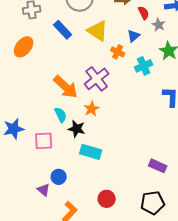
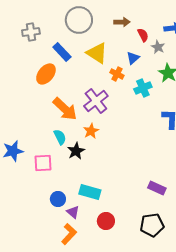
orange ellipse: (24, 47) -> (46, 74), moved
black star: (77, 129) -> (76, 151), turned 30
cyan rectangle: (91, 152) -> (90, 192), moved
purple triangle: (44, 190) -> (73, 212), moved

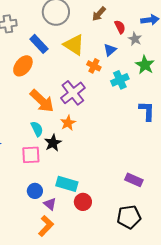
brown arrow: (122, 22) -> (99, 14), turned 133
pink square: (43, 163) -> (31, 155), moved
red circle: (106, 221) -> (83, 202), moved

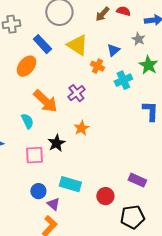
red semicircle: (120, 27) -> (123, 11), moved, turned -48
purple cross: (73, 93) -> (76, 93), size x0.7
orange star: (68, 123) -> (81, 128), moved
cyan semicircle: (37, 129) -> (27, 121), moved
red circle: (83, 202) -> (105, 196), moved

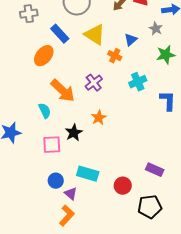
green star: (148, 65) -> (166, 55), turned 30
cyan cross: (123, 80) -> (138, 82), moved

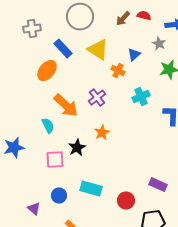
purple triangle: (71, 194) -> (34, 209), moved

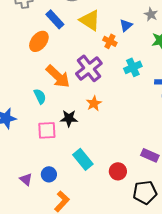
purple cross: (97, 98) -> (89, 68), size x1.5
black star: (77, 148) -> (69, 118), turned 30
cyan rectangle: (91, 189) -> (83, 159), turned 35
blue circle: (59, 196) -> (49, 174), moved

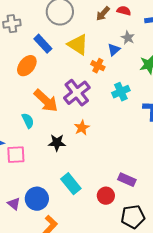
gray star: (151, 14) -> (128, 38), moved
pink square: (47, 130) -> (16, 155), moved
purple rectangle: (150, 155) -> (127, 180), moved
blue circle: (49, 174) -> (37, 199), size x1.5

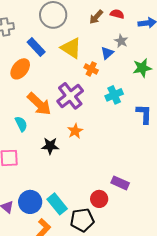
cyan rectangle: (71, 184) -> (57, 204), moved
black pentagon: (133, 217) -> (82, 220), moved

